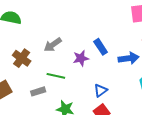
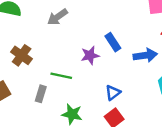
gray arrow: (53, 45) -> (58, 17), moved
gray rectangle: (38, 91) -> (41, 94), turned -56

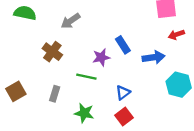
brown cross: (22, 55) -> (52, 52), moved
green line: (61, 76) -> (86, 77), moved

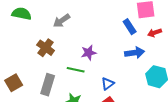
blue rectangle: (123, 45) -> (130, 27), moved
gray rectangle: (55, 94) -> (48, 85), size x1.5

